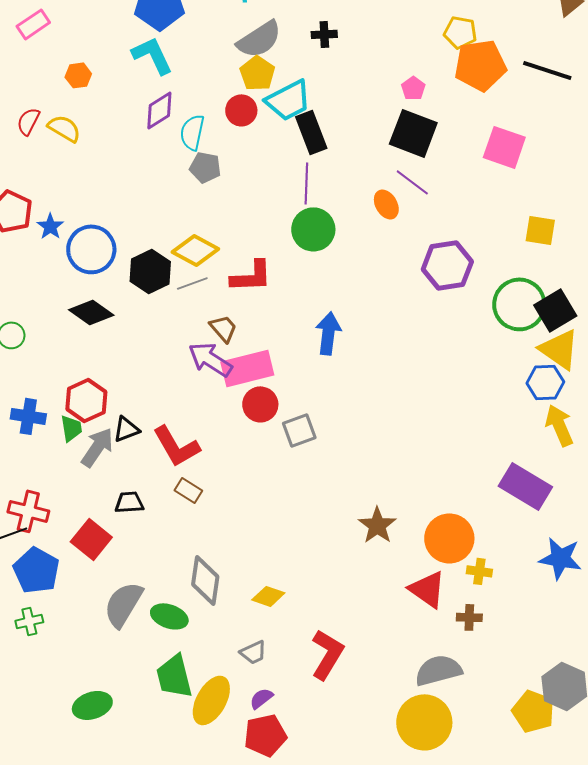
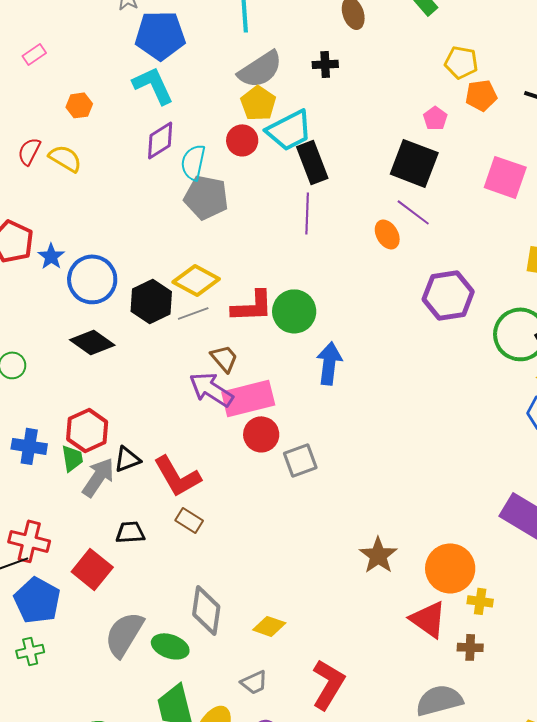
pink rectangle: (33, 24) -> (34, 54), size x0.7
orange pentagon: (480, 65) -> (481, 95), size x0.6
pink pentagon: (413, 88) -> (435, 118), moved
gray pentagon: (205, 167) -> (206, 197), size x1.4
green circle: (313, 229) -> (294, 311), moved

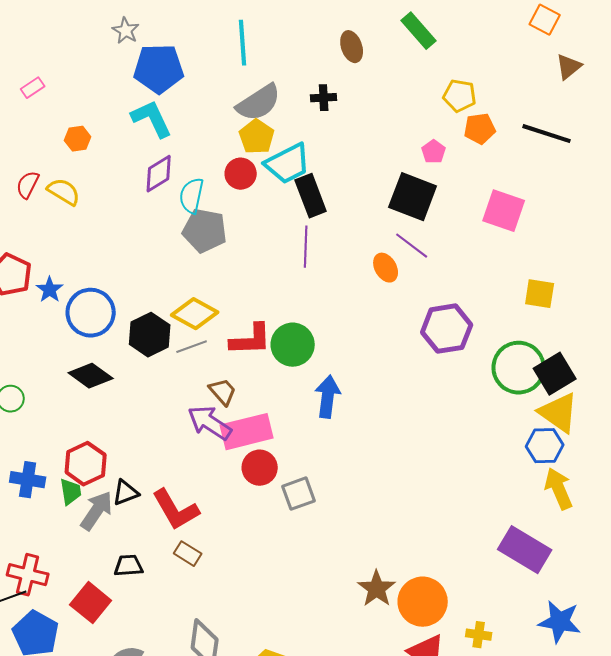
orange circle: (450, 568) -> (423, 602), moved

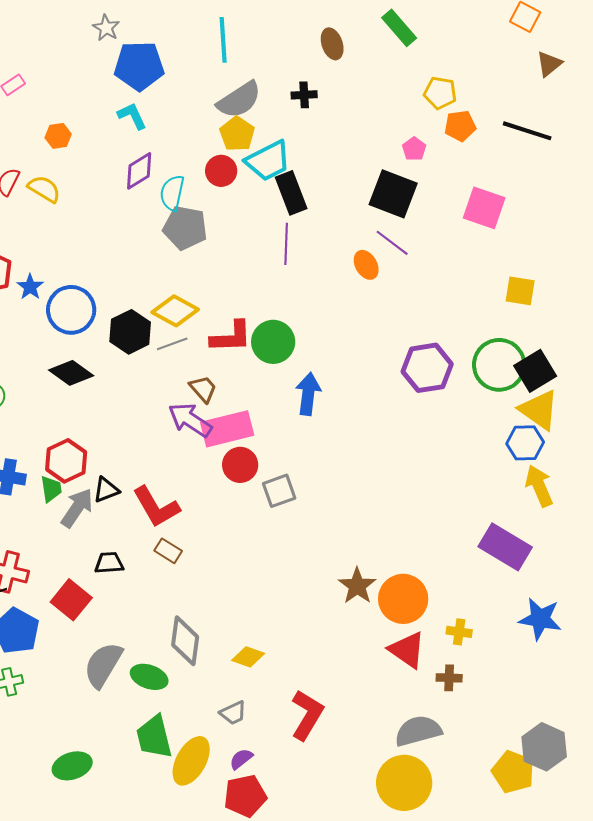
cyan L-shape: (152, 119) -> (132, 116), size x0.7
purple hexagon: (447, 329) -> (427, 368), moved

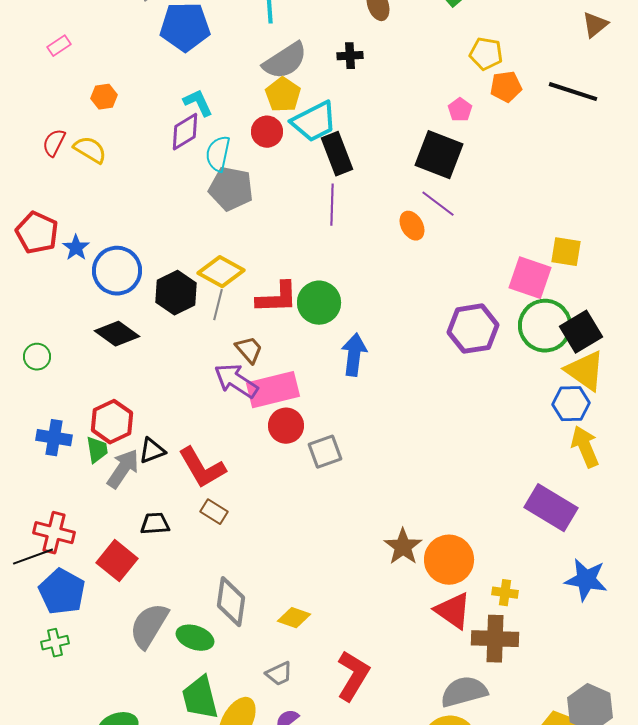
cyan L-shape: (132, 116) -> (198, 103), moved
pink square: (484, 208) -> (530, 278), moved
gray line: (172, 344) -> (218, 305), turned -56
brown cross: (449, 678) -> (495, 639), size x1.8

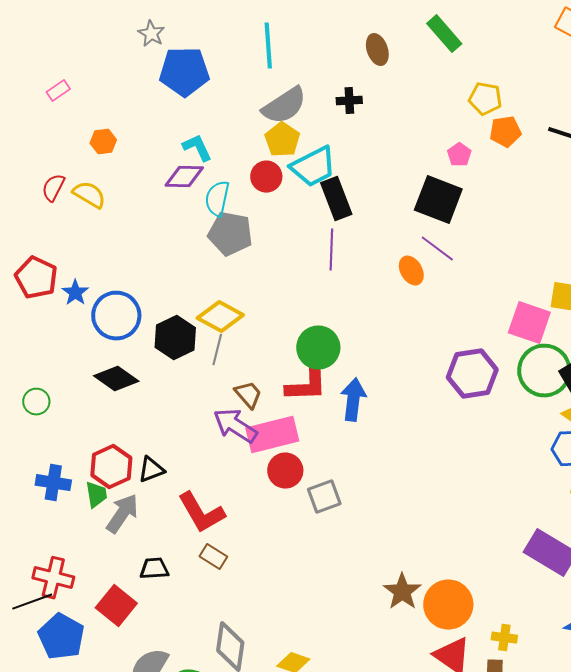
purple diamond: (185, 132) -> (184, 177), turned 33
red L-shape: (277, 298) -> (306, 386), moved
black triangle: (152, 451) -> (151, 470), moved

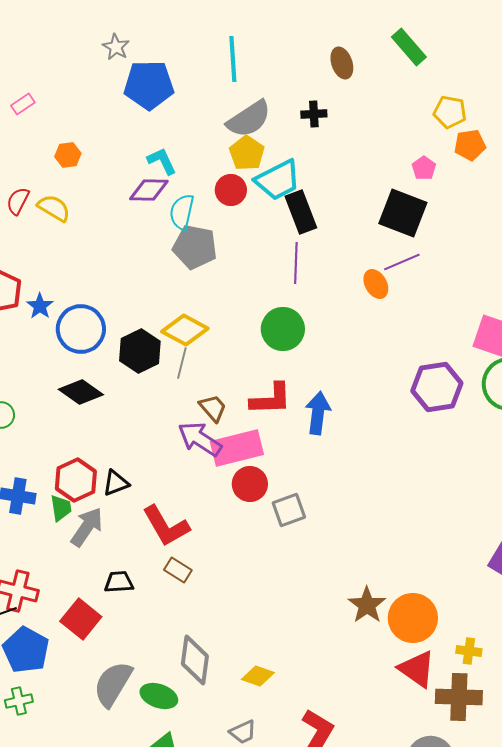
purple line: (437, 249) -> (402, 262), turned -60
green circle: (318, 348) -> (283, 329), moved

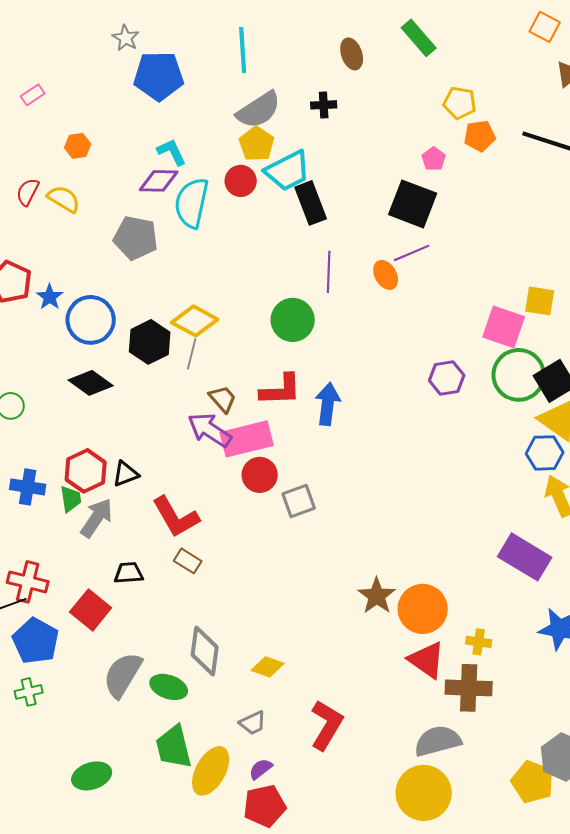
cyan semicircle: (182, 212) -> (192, 203), size x1.4
gray pentagon: (195, 247) -> (136, 238), moved
purple line: (296, 263) -> (329, 272), moved
purple hexagon: (437, 387) -> (447, 378), size x0.7

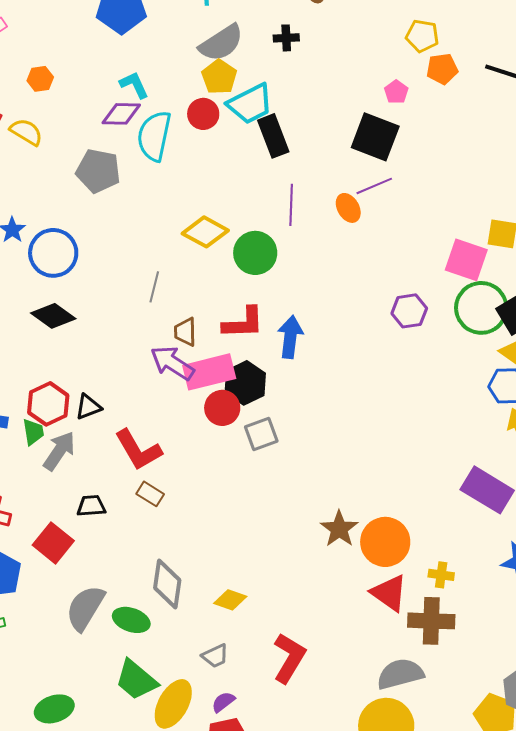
yellow diamond: (195, 321) -> (205, 232), moved
black hexagon: (150, 342) -> (245, 383), moved
brown trapezoid: (223, 399) -> (185, 332), turned -140
green trapezoid: (174, 747) -> (136, 680), turned -36

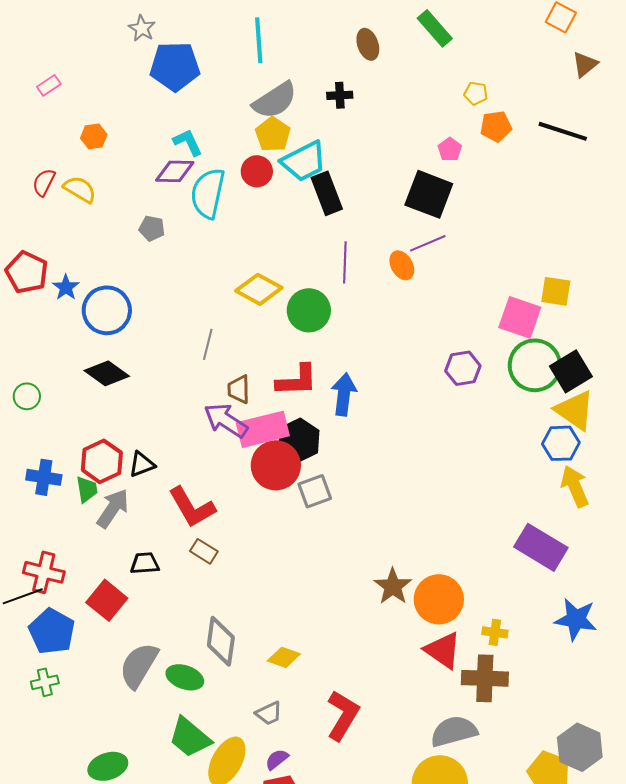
yellow pentagon: (422, 36) -> (476, 93), size x0.7
gray pentagon: (98, 171) -> (152, 228), size x0.6
red circle: (222, 408) -> (276, 465), size x1.4

